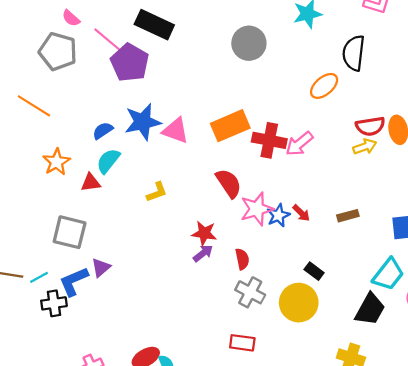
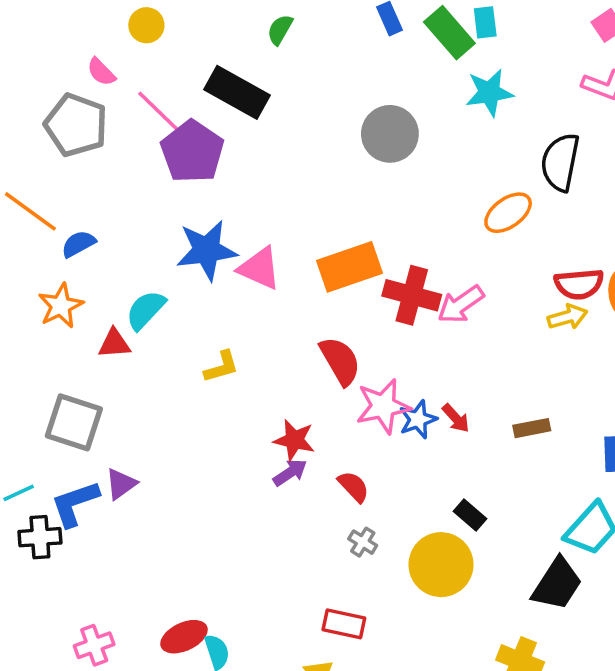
blue semicircle: (103, 131) -> (78, 244), moved
red semicircle: (242, 259) -> (354, 487), turned -35
gray cross: (250, 292) -> (363, 542), size x0.6

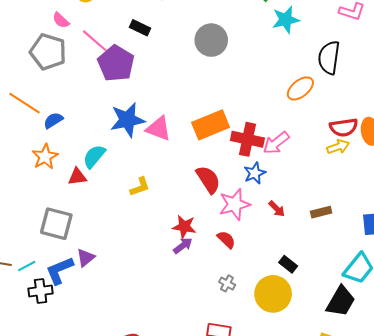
black rectangle: (237, 92) -> (140, 28), size x0.6
gray circle: (390, 134) -> (211, 40), moved
blue star: (418, 419) -> (255, 173), moved
red semicircle: (354, 487) -> (226, 240), moved

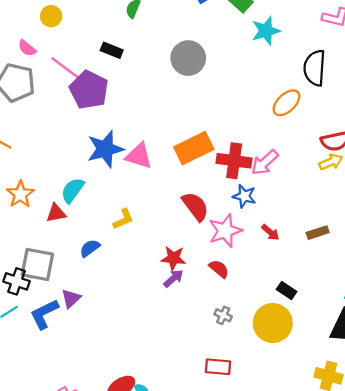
blue semicircle: (53, 120) -> (90, 248), moved
blue star: (255, 173) -> (244, 196), turned -30
black cross: (41, 291) -> (17, 281), moved, turned 30

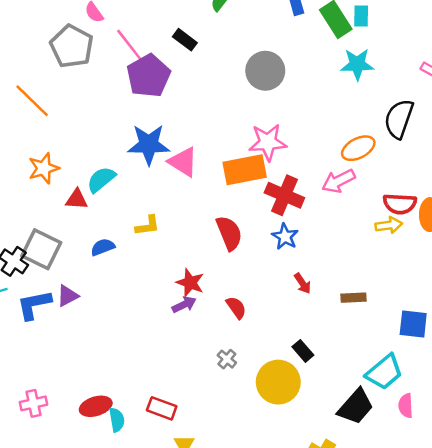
pink arrow: (265, 163) -> (338, 181), moved
pink star: (225, 231) -> (268, 142), moved
red rectangle: (218, 367) -> (162, 408), moved

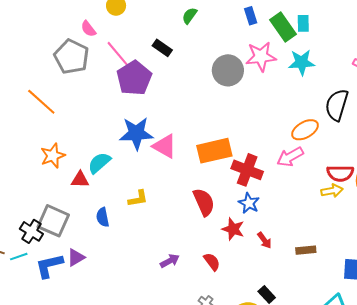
pink star: (268, 142) -> (261, 57), moved
blue semicircle: (103, 247) -> (103, 217), turned -78
red star: (190, 283) -> (233, 229), moved

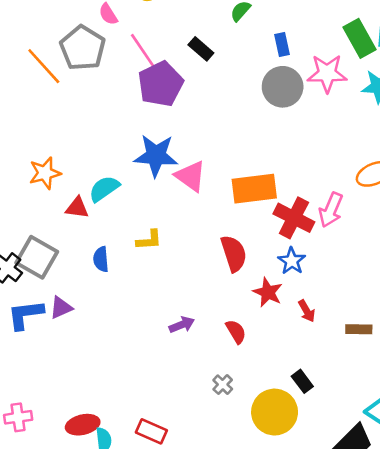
blue rectangle: (251, 16) -> (282, 45), moved
orange line: (41, 102) -> (44, 66), moved
pink arrow: (290, 157) -> (331, 210), moved, turned -44

